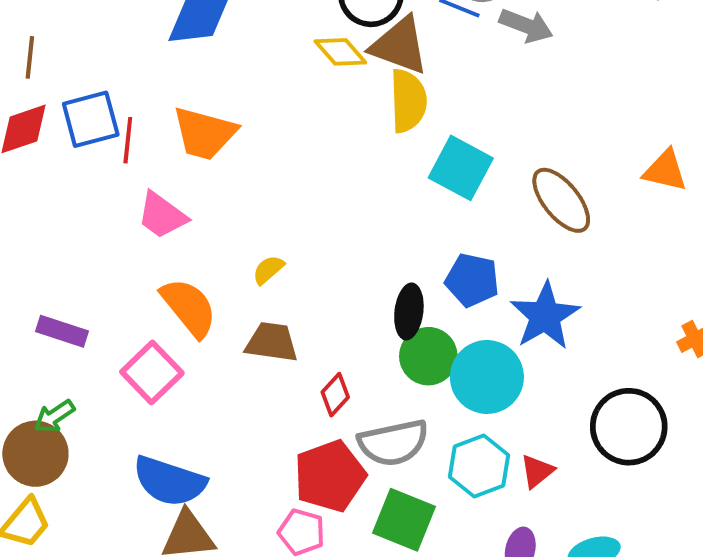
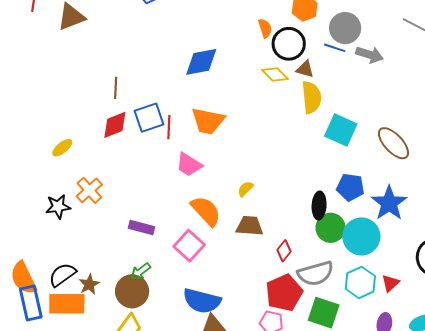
brown triangle: (400, 45) -> (305, 69), size x0.6

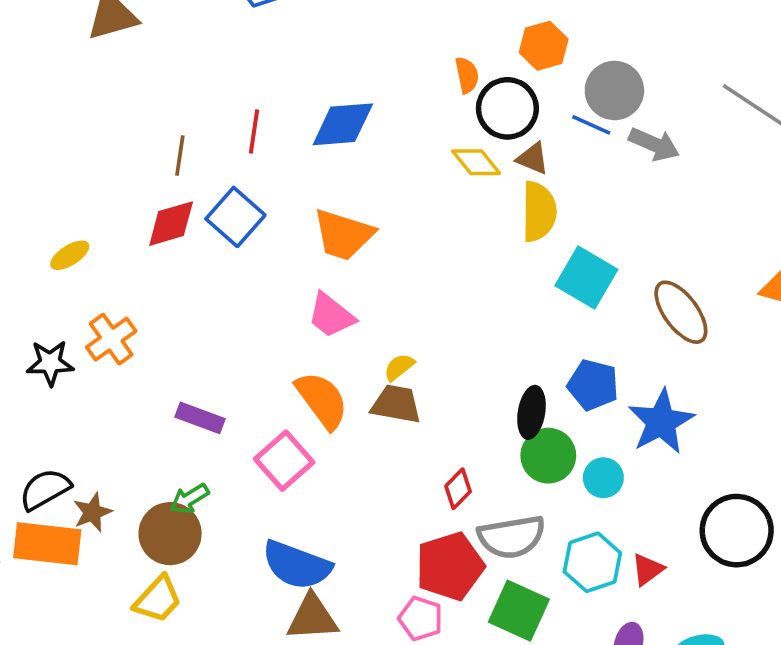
blue square: (149, 118) -> (235, 217), turned -36
red line: (169, 127) -> (254, 132), moved
pink trapezoid: (189, 165) -> (331, 315), moved
brown trapezoid: (250, 226) -> (396, 404), moved
cyan circle: (361, 236) -> (603, 478), size x0.6

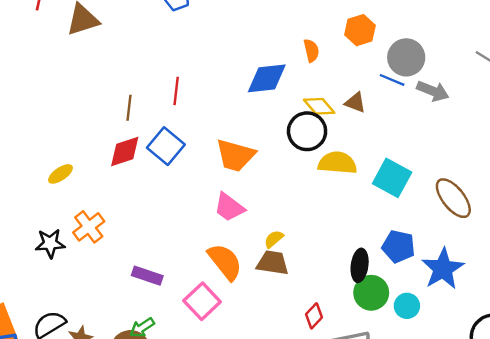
black circle: (507, 108) -> (307, 131), moved
blue diamond: (343, 124) -> (267, 78), moved
yellow semicircle: (539, 212) -> (337, 163), moved, turned -84

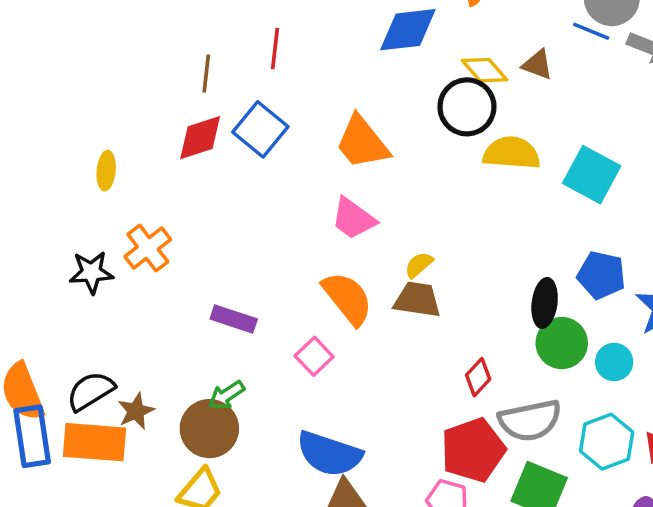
orange trapezoid: (235, 155) -> (362, 142), turned 36
yellow ellipse: (60, 174) -> (106, 171), turned -50
pink square: (202, 301) -> (314, 356), size x0.7

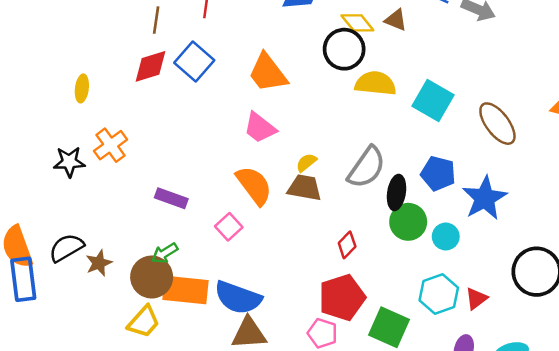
gray semicircle: (530, 420) -> (367, 167), moved, turned -45
orange rectangle: (95, 442) -> (186, 290), moved

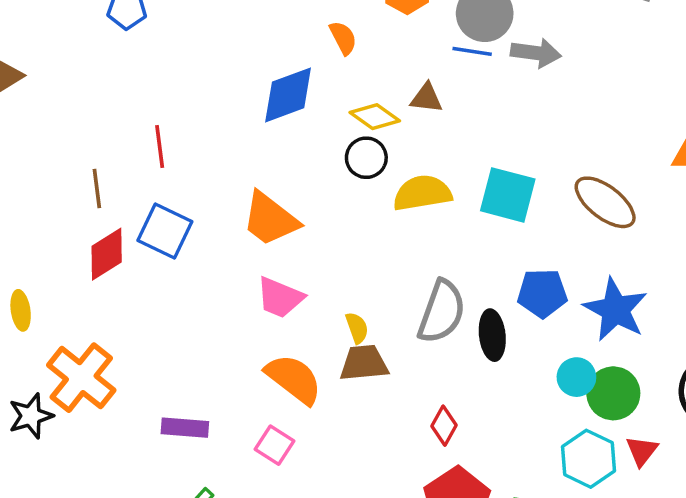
black circle: (344, 49) -> (366, 158), size x0.7
orange cross: (111, 145) -> (81, 378), size x1.4
yellow semicircle: (306, 163) -> (357, 328), turned 125
green circle: (408, 222) -> (613, 393), moved

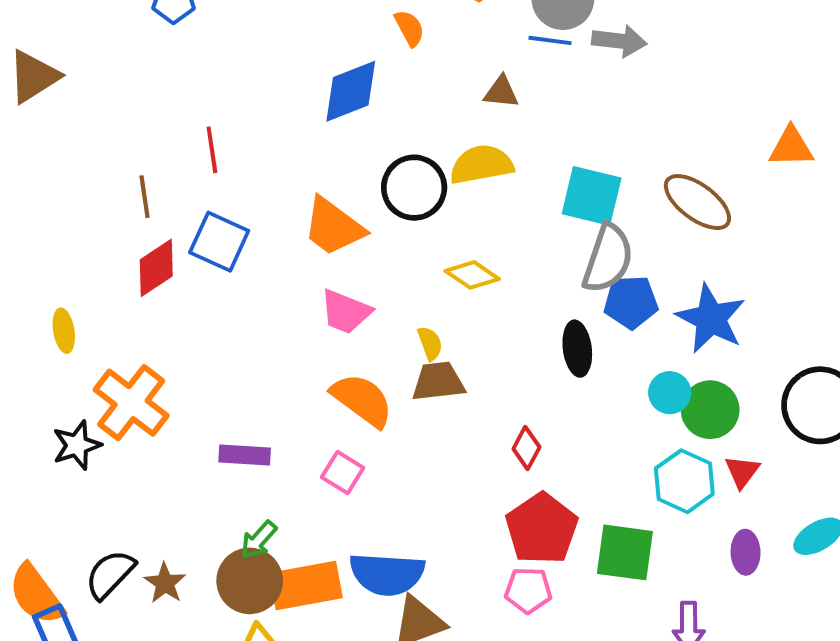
yellow diamond: (375, 117) -> (472, 275), moved
black circle: (366, 158) -> (414, 188), moved, size x1.4
yellow semicircle: (422, 193) -> (482, 165), moved
gray semicircle: (442, 312) -> (608, 258), moved

